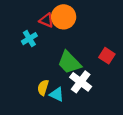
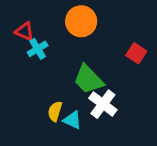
red triangle: (46, 20) -> (25, 31), moved
red square: (107, 56) -> (136, 53), moved

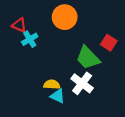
green trapezoid: (88, 79) -> (88, 58), moved
yellow semicircle: (55, 111) -> (52, 85), moved, turned 77

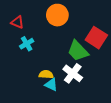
cyan cross: (30, 39) -> (27, 44), moved
red square: (109, 43) -> (96, 38), size x1.5

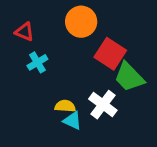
red square: (96, 38) -> (110, 54), moved
green trapezoid: (78, 51) -> (129, 77), moved

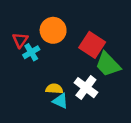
orange circle: (81, 22) -> (53, 30), moved
red triangle: (24, 32) -> (20, 40), moved, turned 42

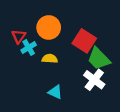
white cross: (86, 88) -> (94, 80), moved
yellow semicircle: (54, 89) -> (50, 59), moved

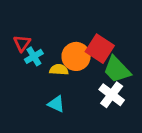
orange circle: (49, 28) -> (76, 56), moved
cyan triangle: (55, 92) -> (56, 104), moved

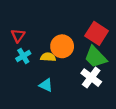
red square: (100, 49) -> (97, 33), moved
cyan cross: (34, 56) -> (23, 56), moved

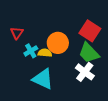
cyan cross: (23, 56) -> (31, 51), moved
cyan triangle: (46, 85) -> (43, 79), size x1.6

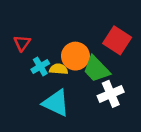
green trapezoid: (89, 53) -> (96, 69), moved
white cross: (85, 72) -> (111, 94), turned 30

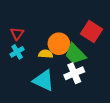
cyan cross: (40, 66) -> (17, 52), moved
white cross: (111, 94) -> (74, 73), moved

